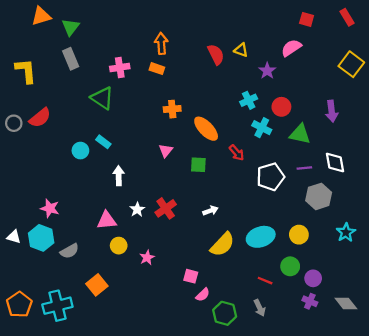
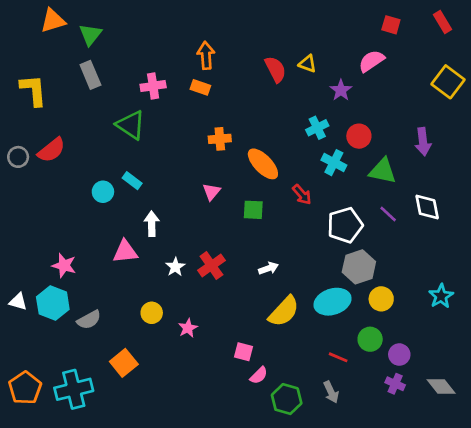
purple line: (304, 168) -> (388, 214), turned 48
gray hexagon: (319, 196) -> (359, 267), moved
pink triangle: (107, 220) -> (125, 252), moved

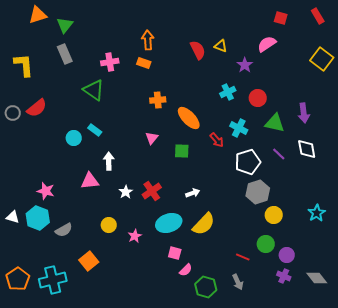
purple arrow: (423, 142) -> (304, 113), moved
cyan cross: (334, 163) -> (239, 128), moved
cyan ellipse: (333, 302) -> (169, 223), moved

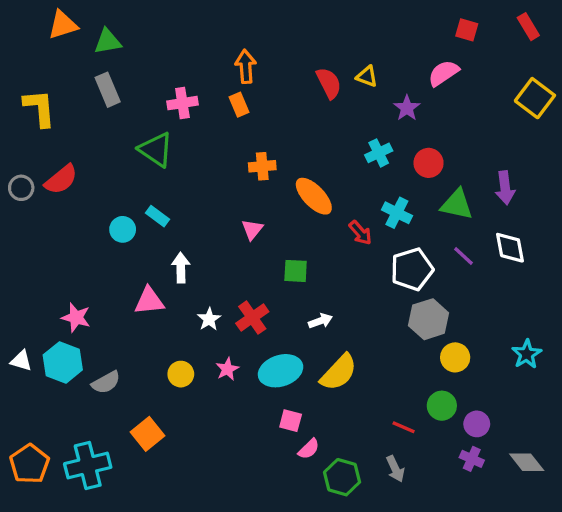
green triangle: (65, 25) -> (108, 42), turned 42
orange rectangle: (144, 63) -> (239, 105), turned 48
green square: (182, 151) -> (296, 271), moved
pink star: (135, 236) -> (227, 369), moved

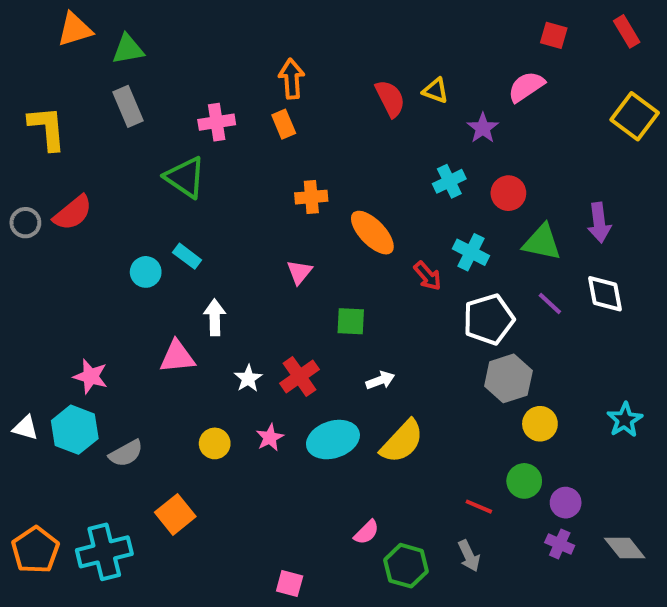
pink square: (291, 421) -> (290, 583), moved

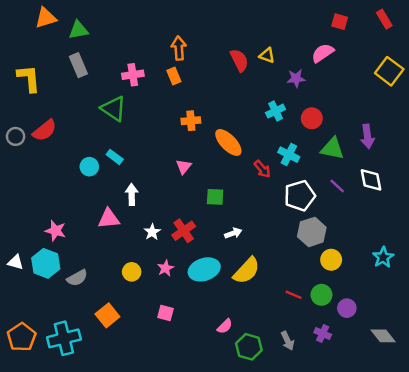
purple star: (483, 128) -> (296, 78), turned 30
red line: (479, 507) -> (294, 295), moved
purple cross: (560, 544) -> (323, 334), moved
pink square: (290, 583) -> (165, 313), moved

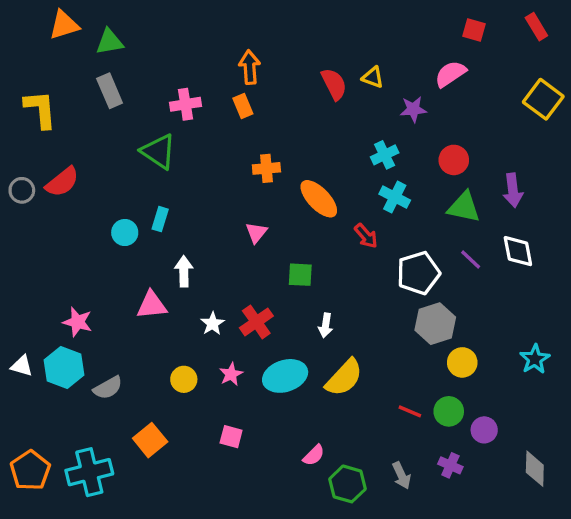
red circle: (312, 118) -> (454, 160), moved
cyan cross: (289, 155) -> (395, 197), moved
cyan rectangle: (115, 157) -> (160, 219), turned 70
white arrow: (233, 233) -> (326, 325), turned 119
gray diamond: (383, 336) -> (535, 469), turned 40

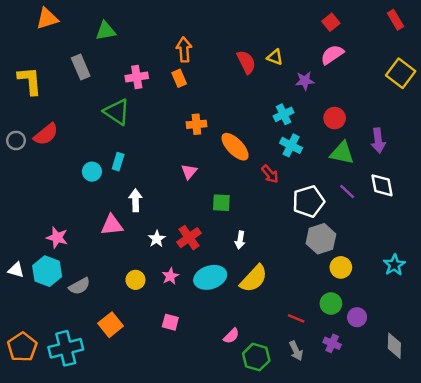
red square: (474, 30) -> (331, 22), moved, turned 35
green triangle: (110, 42) -> (106, 31), moved
red line: (410, 411) -> (296, 318), moved

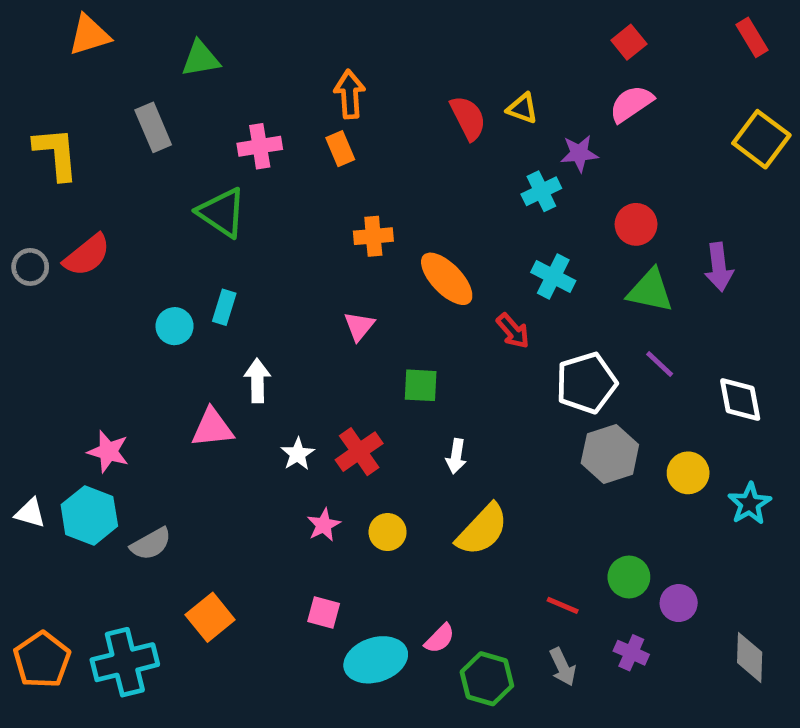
cyan cross: (284, 114) -> (541, 191), moved
white diamond: (382, 185) -> (740, 399), moved
yellow circle: (341, 267) -> (688, 473), moved
cyan ellipse: (210, 277) -> (376, 660), moved
yellow circle: (135, 280) -> (388, 532), moved

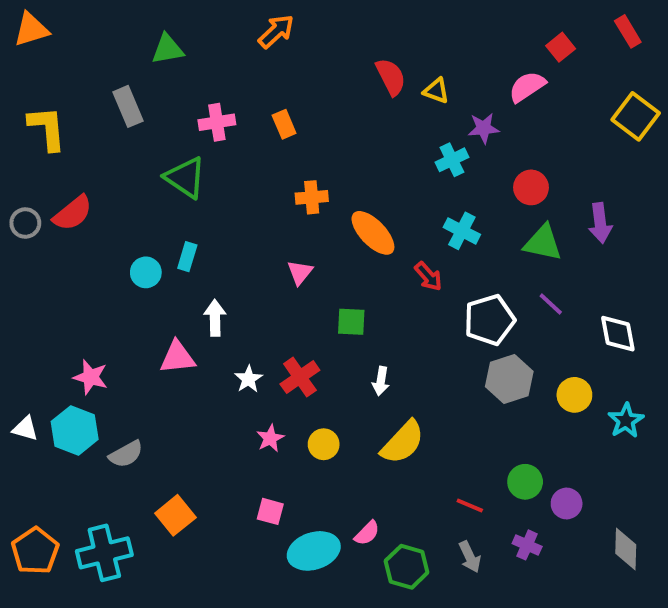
orange triangle: (89, 35) -> (31, 29), moved
red square: (629, 42) -> (561, 47), moved
orange arrow: (350, 94) -> (276, 31), moved, turned 51
red semicircle: (468, 118) -> (391, 77), moved

